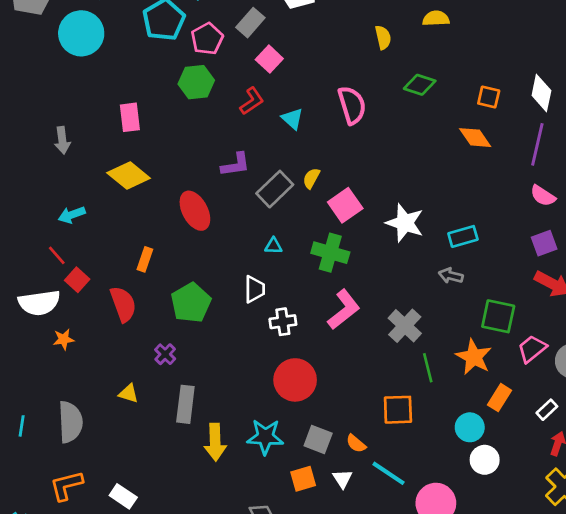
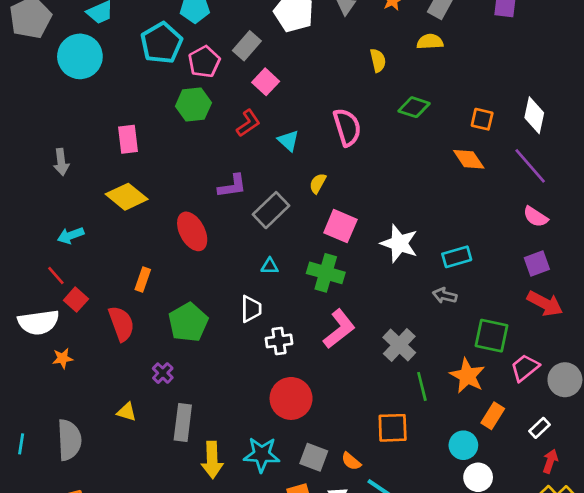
purple line: (537, 144) -> (530, 166), turned -54
yellow semicircle: (311, 178) -> (318, 183), moved
pink square: (345, 205) -> (340, 226), turned -32

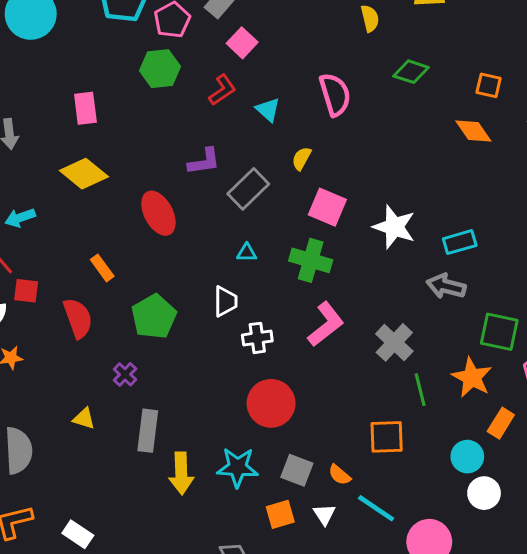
orange rectangle: (143, 280) -> (102, 268), turned -55
gray arrow: (445, 296) -> (446, 286), size x1.4
red square: (76, 300) -> (26, 291), turned -35

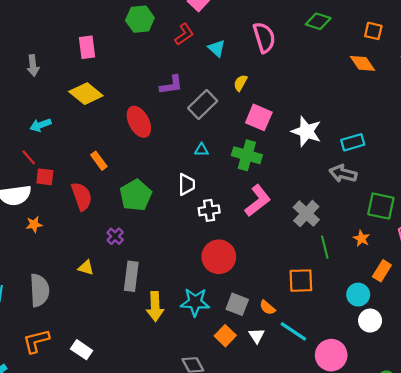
orange star: (472, 377) -> (361, 238), size x0.6
orange square: (280, 514) -> (225, 336), turned -30

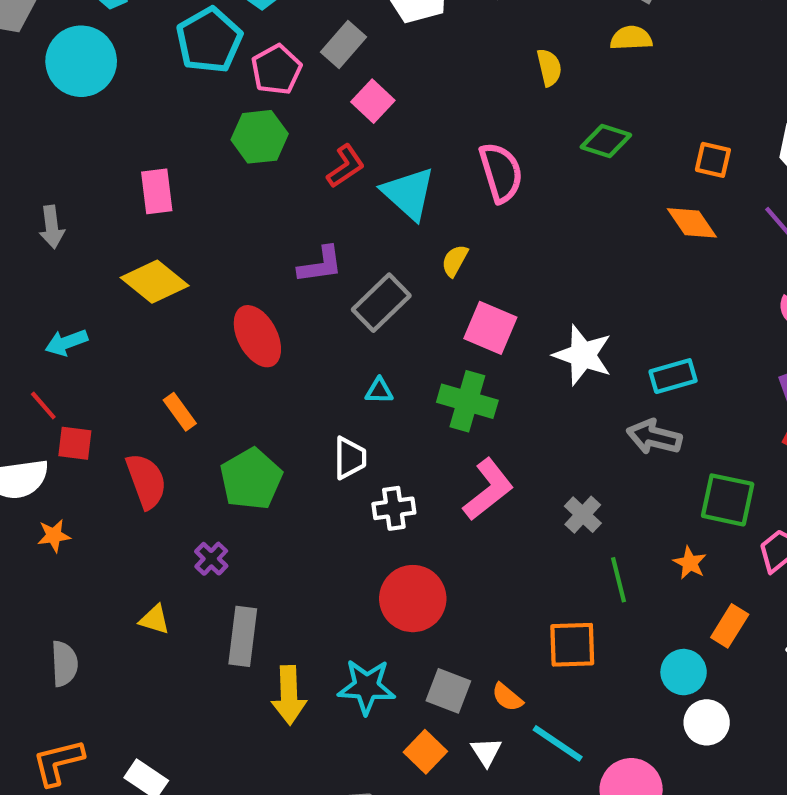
cyan triangle: (217, 48) -> (409, 193), size x1.6
gray cross: (306, 214) -> (583, 515), size x0.7
gray semicircle: (39, 290) -> (64, 664), size x0.7

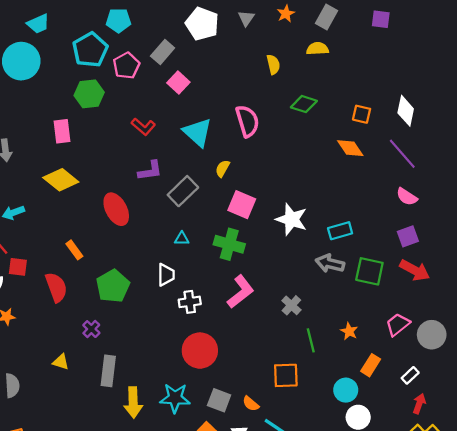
green hexagon: (260, 137) -> (89, 94), moved
red L-shape: (346, 166) -> (143, 127), moved, turned 75
green square: (728, 500) -> (369, 271), moved

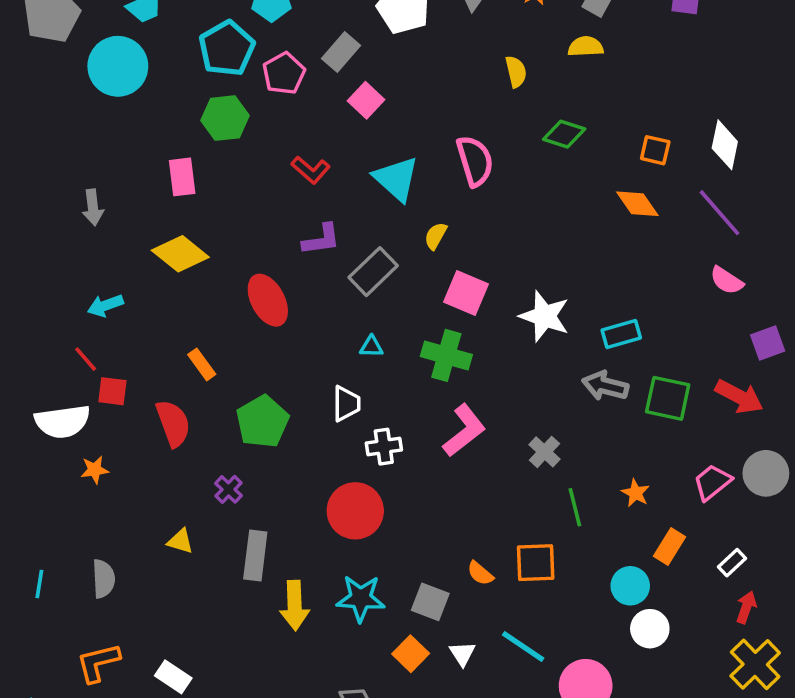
purple square: (408, 236) -> (768, 343), moved
gray circle: (432, 335) -> (766, 473), moved
red circle: (200, 351) -> (355, 511), moved
orange semicircle: (251, 404) -> (480, 573), moved

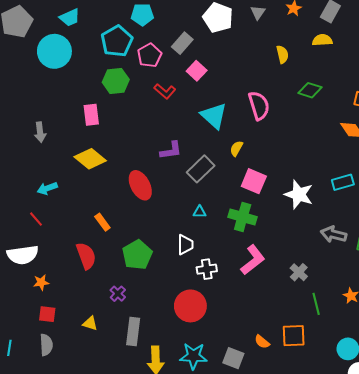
red L-shape: (311, 170) -> (165, 91), moved
cyan rectangle: (621, 334) -> (343, 182), moved
red square: (112, 391) -> (47, 314), moved

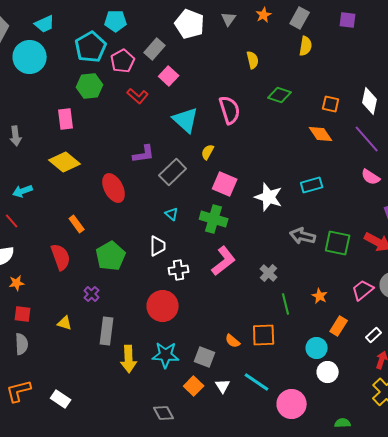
yellow semicircle: (322, 40) -> (306, 46), moved, turned 102
cyan triangle: (200, 212) -> (172, 214), turned 40

